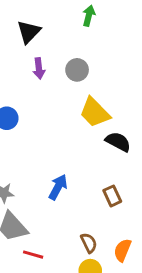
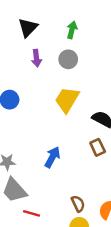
green arrow: (89, 16) -> (72, 30), moved
yellow trapezoid: (95, 112) -> (67, 100), moved, turned 76
brown rectangle: (112, 196) -> (98, 147), moved

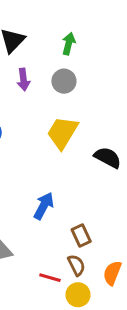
brown rectangle: (98, 147) -> (81, 235), moved
red line: (32, 213) -> (50, 278), moved

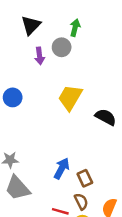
gray circle: (64, 81) -> (62, 47), moved
blue arrow: (44, 206) -> (62, 168), moved

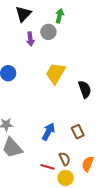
black semicircle: (106, 117) -> (85, 89), turned 42
brown rectangle: (85, 178) -> (78, 132), moved

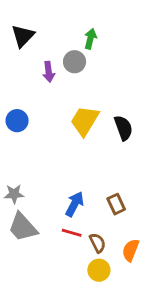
black triangle: (23, 14) -> (23, 36), moved
black semicircle: (85, 89) -> (123, 128), moved
red line: (47, 167) -> (72, 233), moved

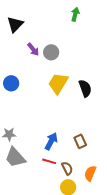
green arrow: (90, 39) -> (75, 14), moved
gray circle: (75, 62) -> (51, 52), moved
purple arrow: (49, 72) -> (33, 49), turned -32

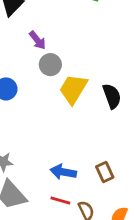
gray circle: (51, 52) -> (50, 65), moved
blue arrow: (51, 141) -> (63, 172), turned -108

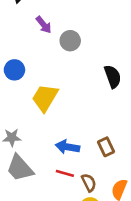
gray circle: (50, 65) -> (70, 41), moved
yellow trapezoid: (73, 89) -> (45, 98), moved

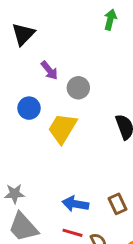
blue circle: (14, 70) -> (29, 108), moved
yellow trapezoid: (45, 98) -> (62, 128), moved

